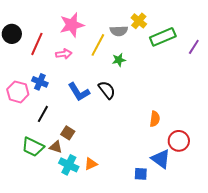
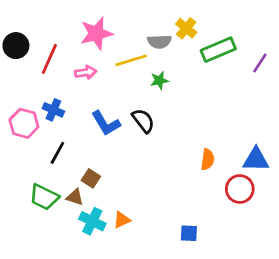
yellow line: (98, 45) -> (131, 60), turned 45
blue triangle: (161, 159) -> (256, 160), moved, turned -35

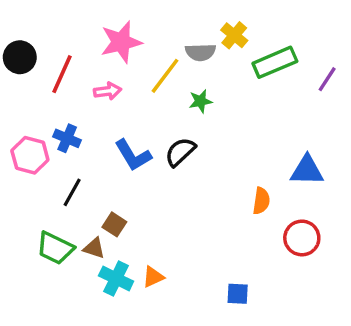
yellow line: (131, 60) -> (165, 76), turned -36
black semicircle: (143, 121) -> (180, 152), turned -95
blue triangle: (256, 160) -> (307, 170), moved

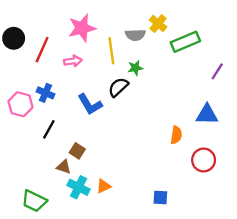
yellow line: (165, 76) -> (111, 51), turned -45
purple line: (327, 79) -> (217, 71), moved
black semicircle: (180, 152) -> (118, 87), moved
green trapezoid: (55, 248) -> (34, 201), moved

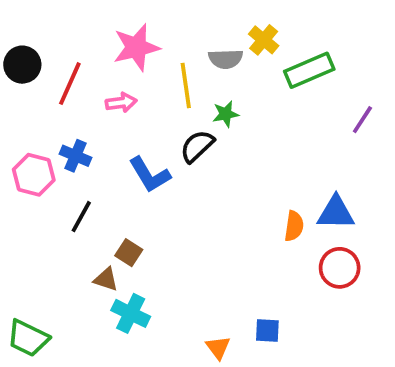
blue triangle: (207, 114) -> (336, 213), moved
orange triangle: (103, 186) -> (218, 348), moved, turned -42
green trapezoid: (34, 201) -> (28, 338), moved

